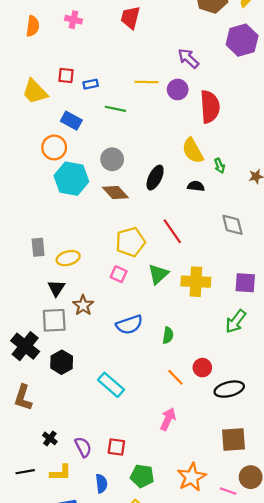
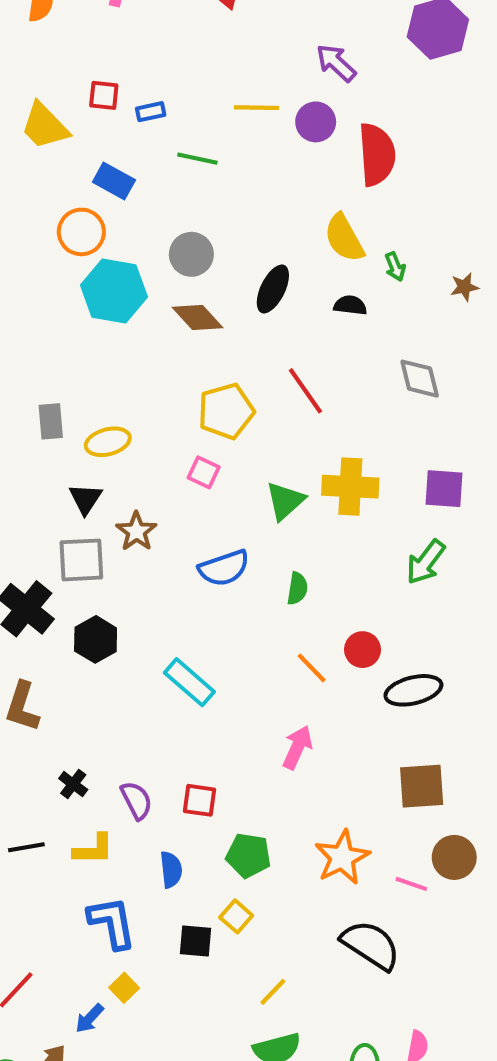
green triangle: (158, 274) -> (285, 501), moved

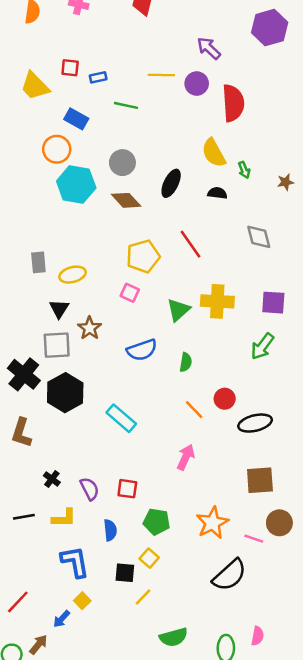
black hexagon: (96, 639) -> (65, 393), size x1.4
black semicircle: (371, 945) -> (230, 575), turned 105
yellow line: (273, 992) -> (143, 597), moved

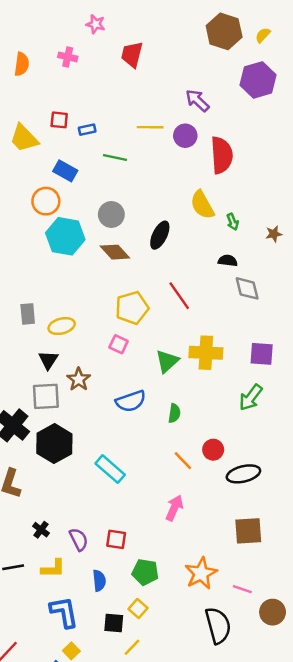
black semicircle: (217, 193) -> (228, 261), moved
brown circle: (279, 523) -> (273, 612), moved
black semicircle: (230, 575) -> (218, 625), turned -63

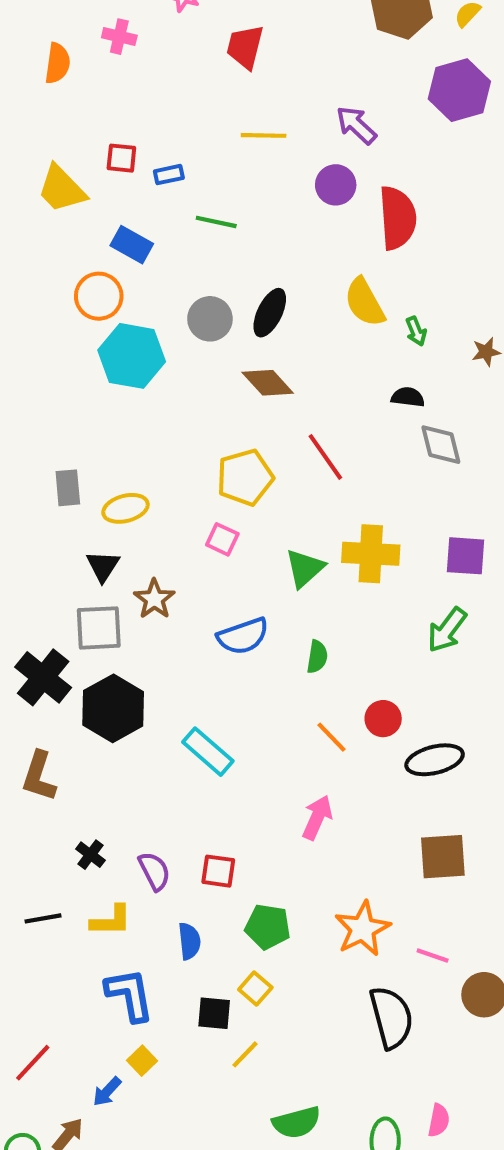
pink cross: (68, 57) -> (119, 37), moved
yellow line: (150, 127) -> (264, 135), moved
black ellipse: (160, 235) -> (270, 313), moved
brown diamond: (115, 252) -> (268, 383), moved

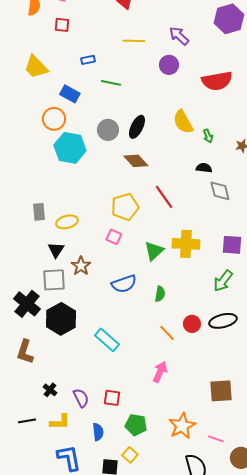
red square: (121, 158) -> (62, 25), moved
red semicircle: (397, 218) -> (217, 81), moved, turned 84
black ellipse: (435, 760) -> (223, 321), moved

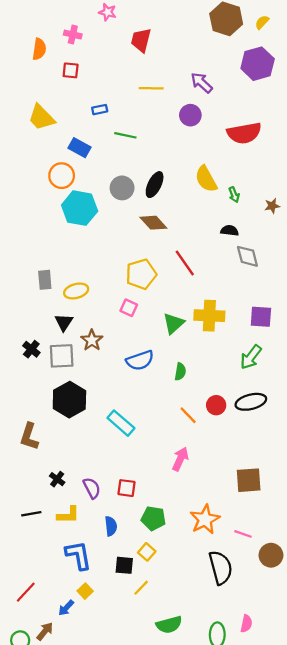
black cross: (27, 304) -> (31, 349), moved, size x0.6

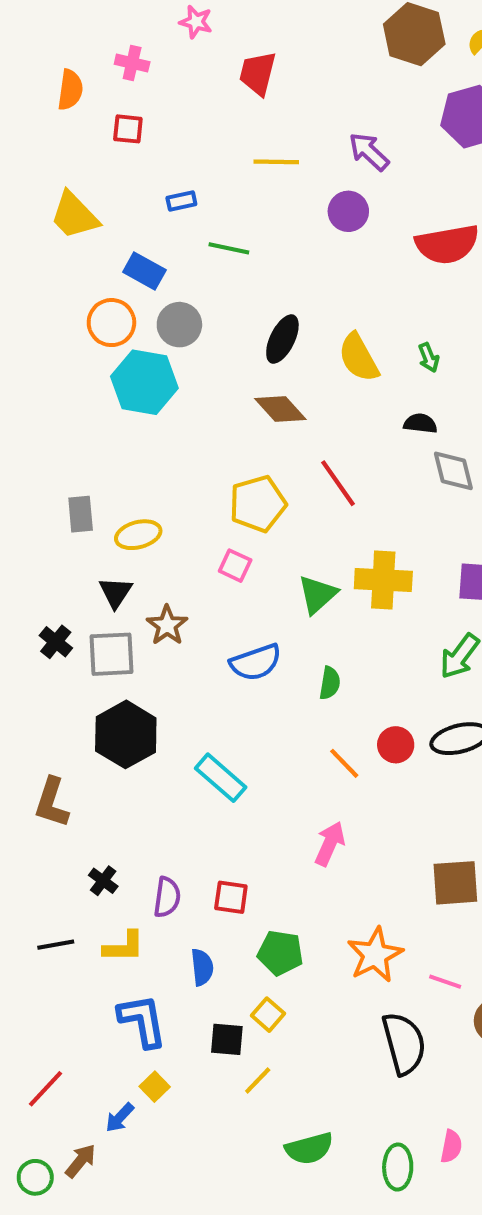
yellow semicircle: (206, 179) -> (359, 358), moved
gray circle: (122, 188) -> (179, 325), moved
purple semicircle: (92, 488) -> (167, 897), turned 35

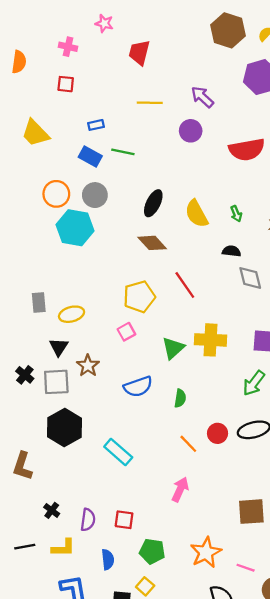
orange semicircle: (70, 90) -> (19, 62), moved
blue rectangle: (144, 271) -> (90, 157), moved
pink square: (235, 566) -> (126, 332), turned 36

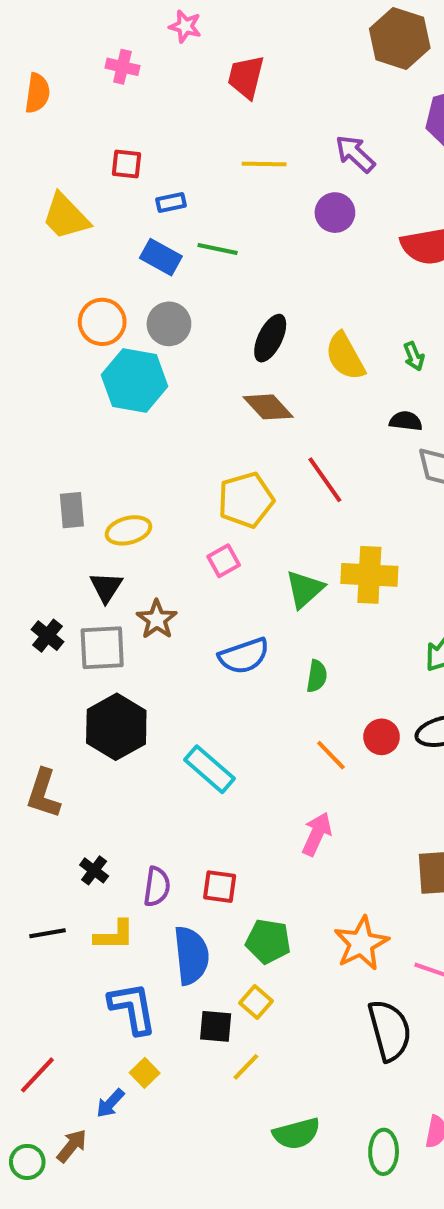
red square: (66, 84) -> (126, 164), moved
blue semicircle: (108, 559) -> (191, 955), size x1.6

